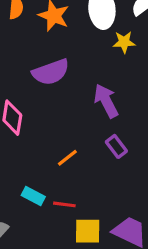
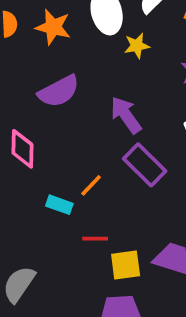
purple rectangle: (116, 146) -> (145, 165), size x1.6
cyan rectangle: (33, 196) -> (59, 205), moved

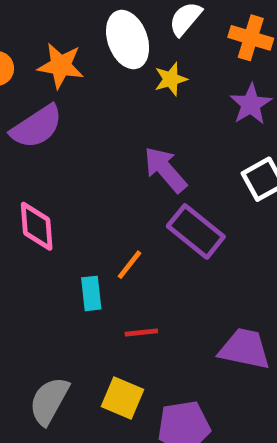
purple semicircle: (59, 91) -> (37, 127), moved
cyan rectangle: (59, 205) -> (91, 293), turned 70
yellow square: (126, 265) -> (122, 398), moved, turned 36

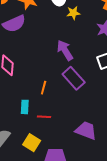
orange line: (129, 265) -> (44, 88), turned -32
cyan rectangle: (91, 293) -> (25, 107), moved

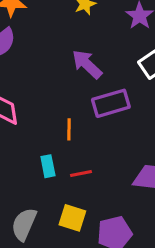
purple rectangle: (74, 78) -> (111, 103), turned -50

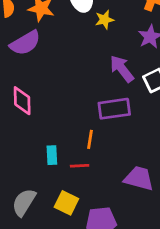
purple arrow: (87, 64) -> (122, 69), moved
orange line: (69, 129) -> (90, 139), moved

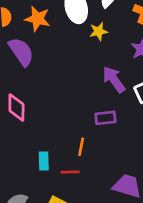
purple semicircle: (25, 43) -> (21, 52), turned -96
purple rectangle: (114, 109) -> (105, 118), size x0.7

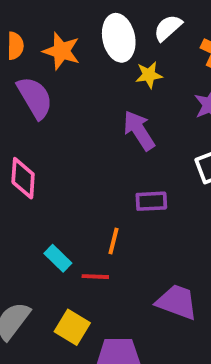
purple arrow: (114, 79) -> (139, 130), moved
cyan rectangle: (44, 161) -> (58, 258), turned -48

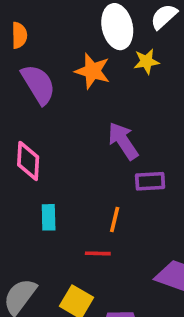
orange star: (61, 51) -> (92, 71), moved
purple arrow: (139, 130) -> (123, 141), moved
cyan rectangle: (58, 258) -> (49, 217), moved, turned 45

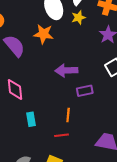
yellow star: (146, 61) -> (78, 17), moved
purple arrow: (123, 141) -> (66, 70), turned -50

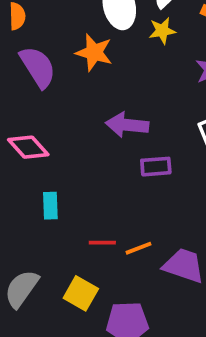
pink diamond: (15, 89) -> (28, 147), turned -45
orange line: (68, 115) -> (139, 248), moved, turned 56

